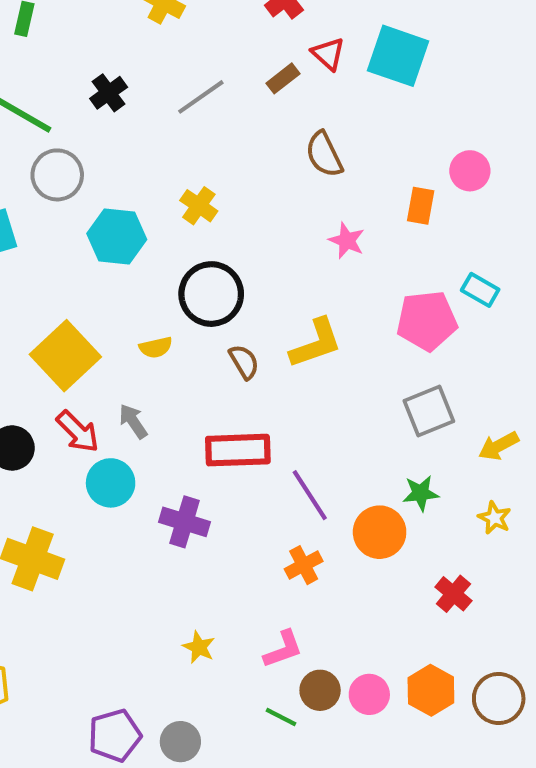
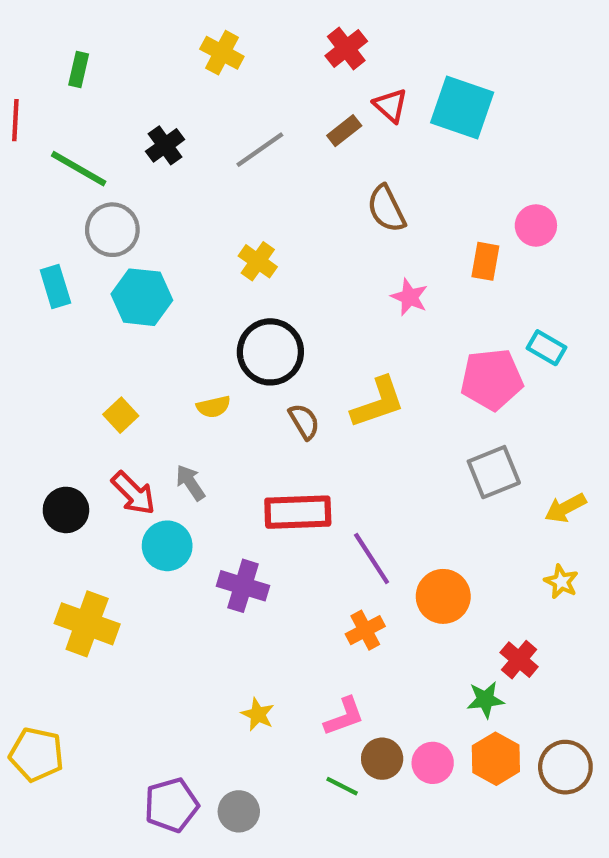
cyan hexagon: (117, 237) -> (142, 297), moved
yellow square: (65, 356) -> (121, 415), size x0.5
green star: (421, 493) -> (485, 700), moved

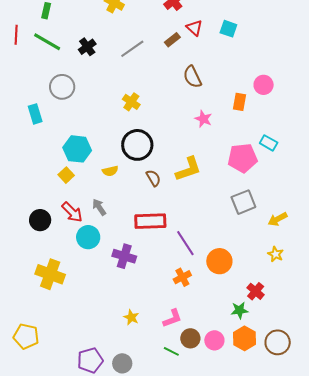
cyan square: (462, 107) -> (228, 29), size x0.6
green line: (79, 169) -> (47, 42), moved
cyan hexagon: (142, 297) -> (77, 149), moved

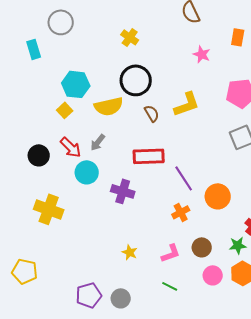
yellow semicircle: (110, 171) -> (109, 106), size x1.8
gray arrow: (99, 207) -> (98, 142), turned -108
brown circle: (190, 338) -> (202, 247), moved

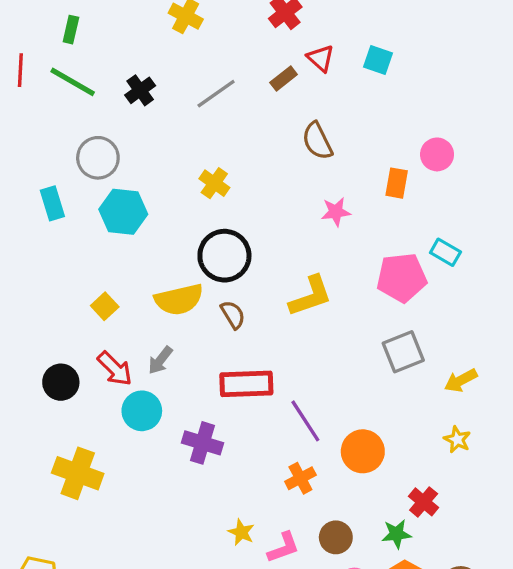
pink star: (202, 54) -> (336, 212), turned -30
cyan hexagon: (76, 84) -> (123, 212), moved
brown semicircle: (152, 113) -> (233, 315), moved
yellow star: (130, 252) -> (241, 532), moved

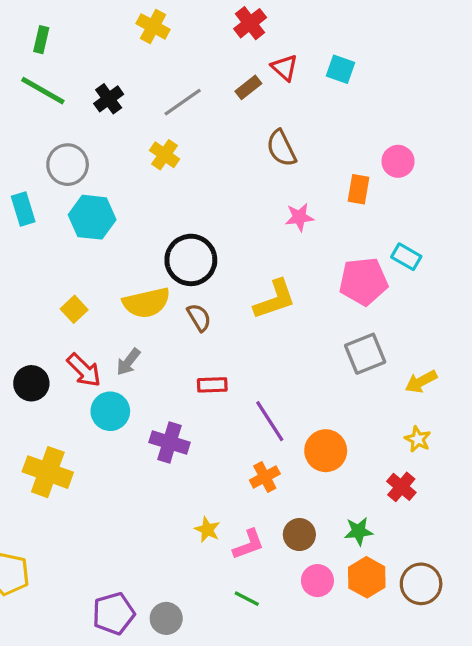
yellow cross: (214, 183) -> (165, 155), moved
red rectangle: (246, 384) -> (212, 385), size x0.6
red cross: (424, 502) -> (401, 487), moved

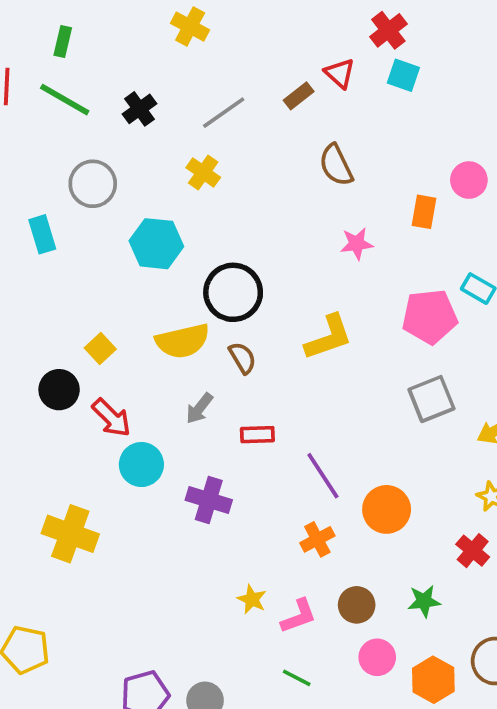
red cross: (250, 23) -> (388, 30), moved
cyan hexagon: (92, 217) -> (156, 244), moved
gray arrow: (128, 362) -> (199, 408), moved
black circle: (31, 383) -> (59, 390), moved
orange hexagon: (367, 577) -> (433, 680), moved

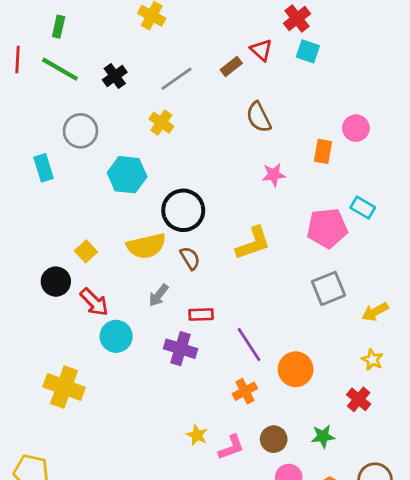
purple cross: (209, 500) -> (181, 349), moved

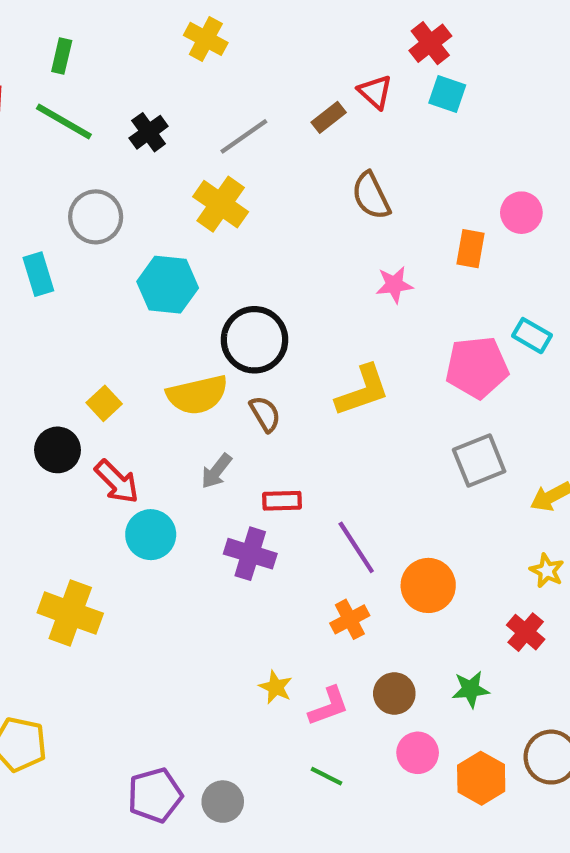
yellow cross: (161, 123) -> (221, 204), size x1.4

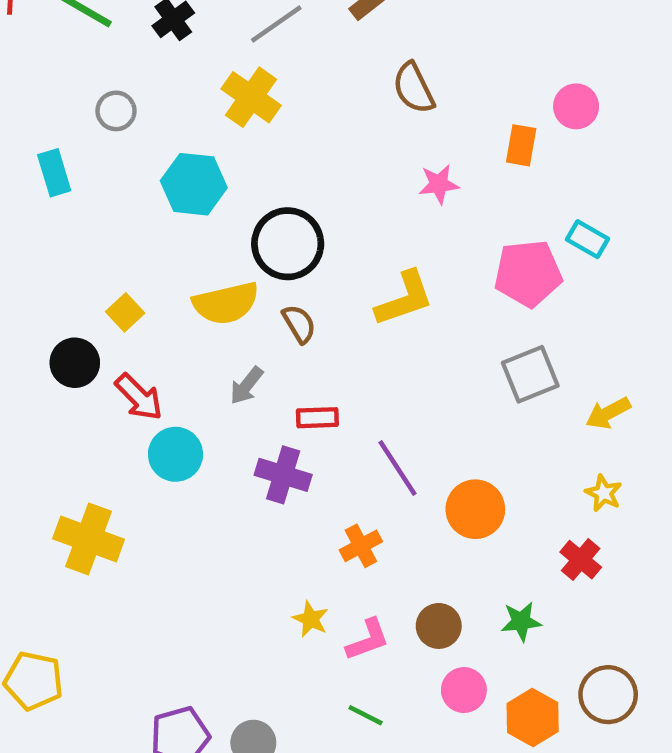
gray circle: (96, 217) -> (116, 111), size x0.7
orange cross: (350, 619) -> (361, 546), moved

